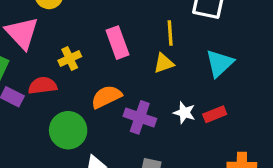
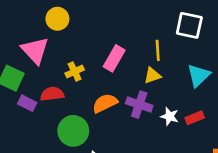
pink rectangle: (117, 43) -> (114, 58), turned 50
purple cross: (140, 117) -> (139, 105), moved

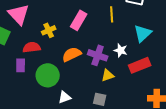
yellow triangle: (152, 75) -> (108, 75), moved
purple rectangle: (27, 103) -> (21, 65), moved, turned 64
white star: (170, 116) -> (121, 50), moved
red rectangle: (195, 118) -> (140, 65), size x1.5

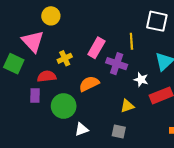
purple cross: (98, 55) -> (117, 64), moved

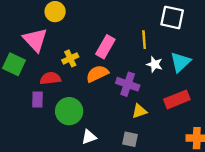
purple cross: (117, 64) -> (128, 84), moved
white star: (141, 80) -> (155, 64), moved
orange semicircle: (89, 84) -> (97, 74), moved

